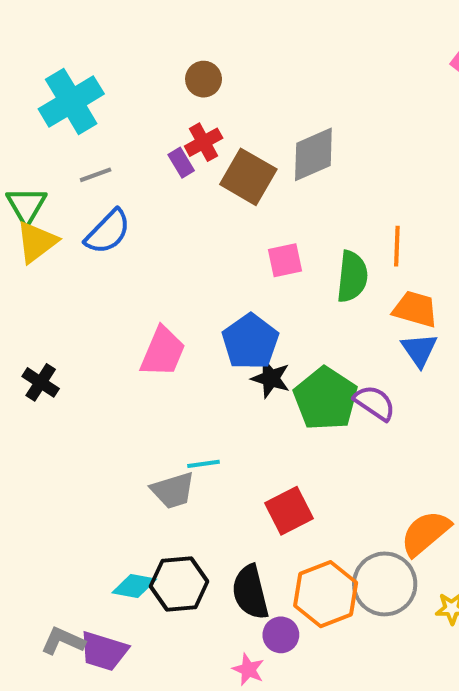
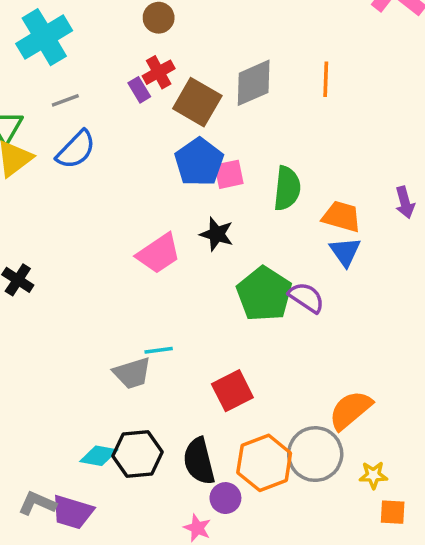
orange line: (397, 246) -> (326, 79), moved
blue pentagon: (250, 342) -> (199, 162), moved
pink trapezoid: (163, 352) -> (159, 253), moved, turned 33
black star: (271, 378) -> (217, 234), moved

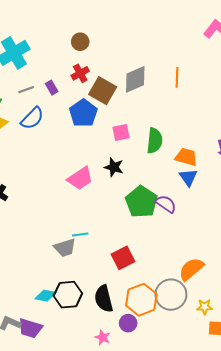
purple rectangle: (139, 90) -> (52, 88), moved
blue pentagon: (199, 162) -> (83, 113), moved
purple circle: (225, 498) -> (128, 323), moved

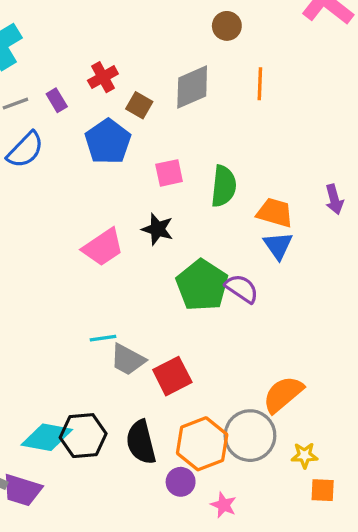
brown circle: (80, 42) -> (227, 26), moved
brown square: (103, 91) -> (139, 105), size x0.6
gray trapezoid: (65, 248) -> (128, 360), moved, turned 45
cyan diamond: (46, 296) -> (47, 437), size x1.4
pink star: (103, 337) -> (224, 505), moved

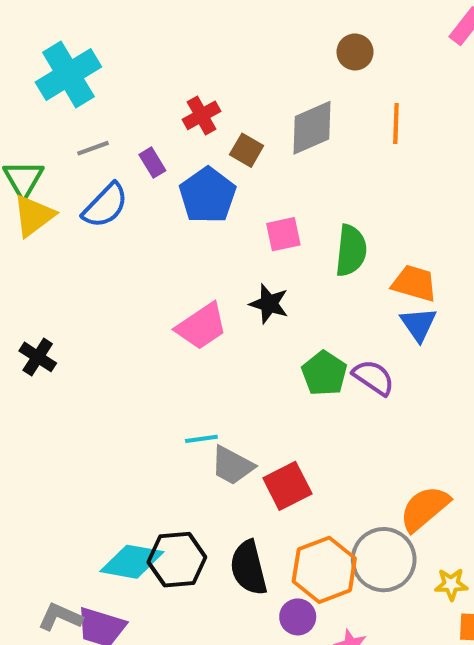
purple rectangle: (57, 100) -> (152, 163), moved
green pentagon: (202, 285) -> (324, 373), size x0.7

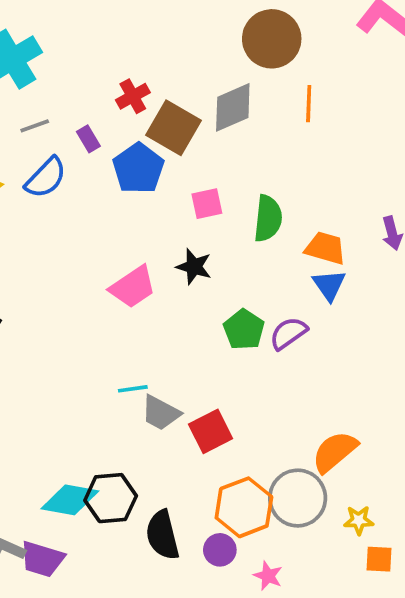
brown circle: (355, 52) -> (272, 39), size x1.8
brown square: (247, 150) -> (174, 128), size x1.8
purple semicircle: (373, 377) -> (288, 333), turned -69
black semicircle: (249, 568) -> (162, 535), moved

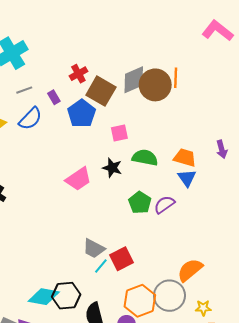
brown circle: (272, 39) -> (155, 85), moved
green semicircle: (268, 218) -> (145, 158), moved, turned -85
cyan line: (133, 389) -> (101, 266), moved, turned -42

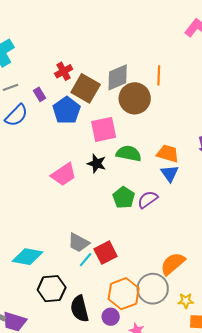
brown circle: (155, 85) -> (135, 98), moved
pink square: (119, 133) -> (104, 129), size x1.5
cyan diamond: (44, 297) -> (27, 257), moved

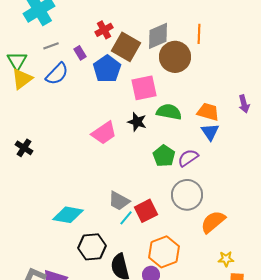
gray circle: (153, 289) -> (187, 195), moved

